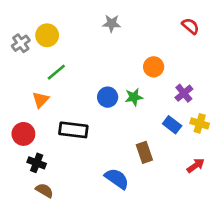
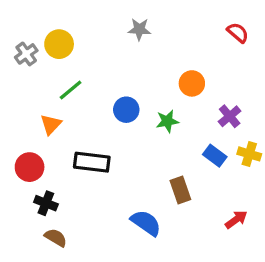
blue circle: (108, 97) -> (126, 110), moved
red arrow: (196, 165) -> (236, 220), moved

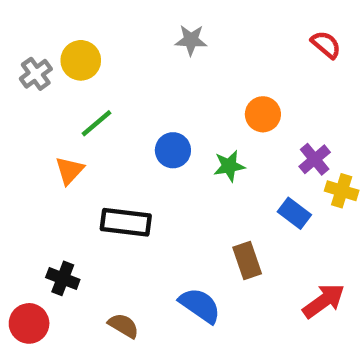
yellow cross: (249, 154) -> (342, 191), moved
red circle: (30, 167) -> (29, 323), moved
red arrow: (236, 220) -> (324, 301), size x1.4
brown semicircle: (56, 238) -> (123, 326), moved

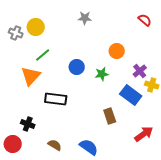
gray cross: (36, 74) -> (16, 33), turned -32
orange triangle: (70, 171) -> (31, 76), size x1.5
blue rectangle: (294, 213) -> (131, 95), size x1.5
blue semicircle: (200, 305) -> (89, 147), moved

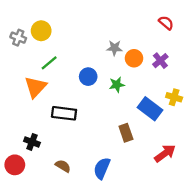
gray star: (85, 18) -> (115, 48), moved
purple cross: (140, 71) -> (160, 61), moved
blue semicircle: (89, 147) -> (102, 168), turned -102

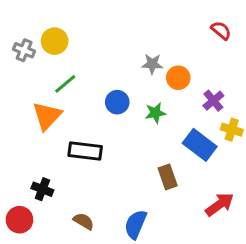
purple cross: (160, 61) -> (213, 101), moved

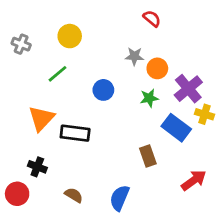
red semicircle: (221, 30) -> (152, 19), moved
yellow circle: (55, 41) -> (70, 36), moved
purple cross: (213, 101) -> (188, 89), size x1.5
green star: (155, 113) -> (149, 98), moved
orange triangle: (47, 116) -> (41, 118), moved

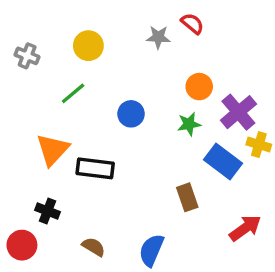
gray star: (134, 56) -> (158, 37), moved

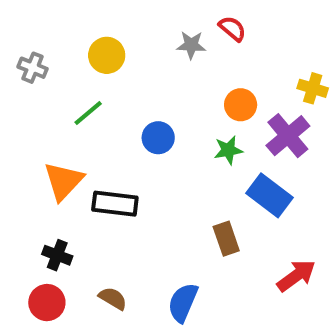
yellow cross: (259, 145) -> (313, 88), moved
red circle: (22, 245) -> (47, 303), moved

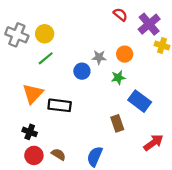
gray star: (191, 45) -> (99, 57), moved
yellow circle: (107, 55) -> (45, 34), moved
gray cross: (33, 68) -> (17, 35), size x1.5
purple cross: (288, 136) -> (149, 24), moved
red circle: (47, 303) -> (34, 155), moved

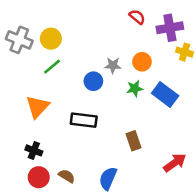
purple cross: (149, 24) -> (170, 28), turned 30
blue rectangle: (140, 101) -> (165, 95), moved
black rectangle: (60, 105) -> (84, 120), moved

